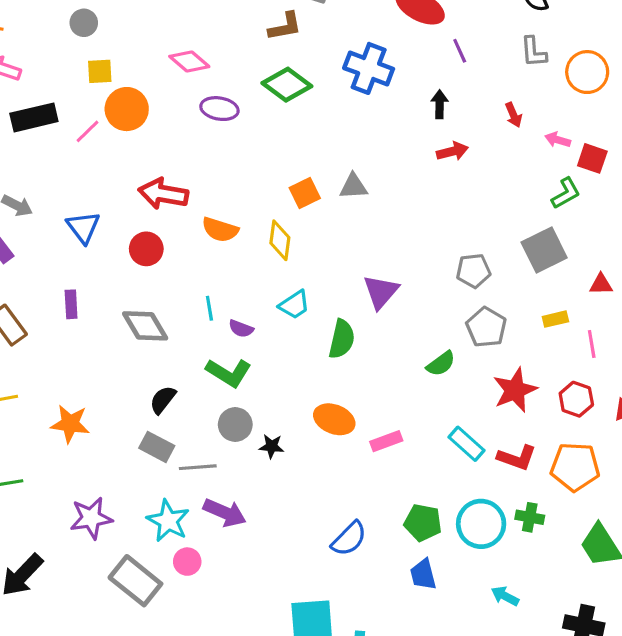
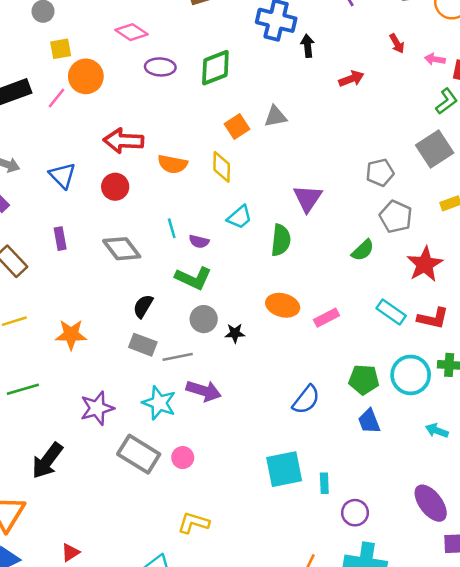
green diamond: (287, 85) -> (215, 68), moved, turned -51
black arrow: (440, 104) -> (308, 46), moved
pink circle: (187, 562) -> (183, 458), moved

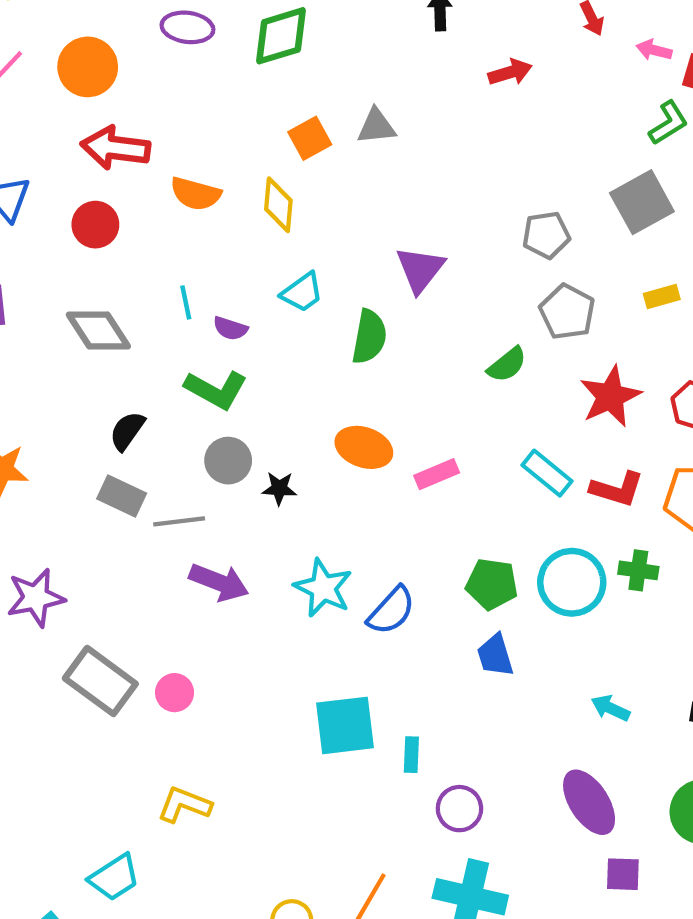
orange circle: (86, 76) -> (88, 67), moved
cyan star: (159, 403) -> (323, 588), moved
cyan arrow: (437, 431) -> (610, 708), moved

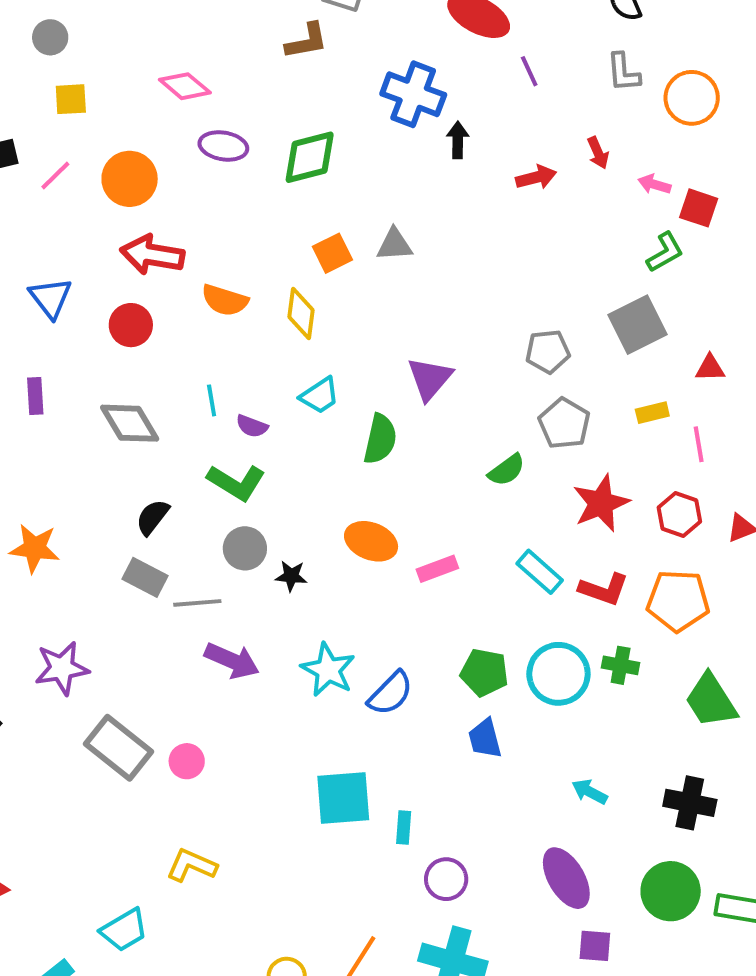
red arrow: (510, 72) -> (536, 177), moved

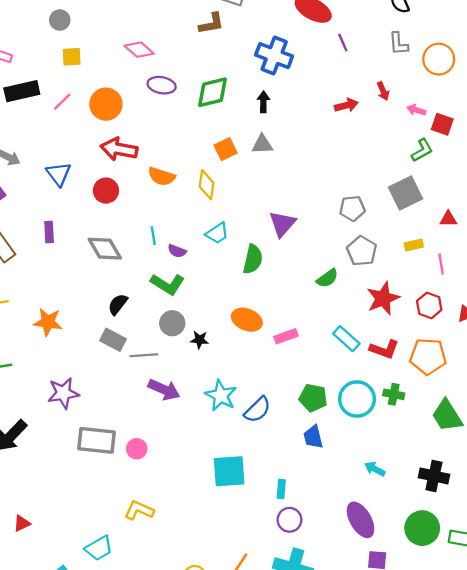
black arrow: (458, 140) -> (263, 102), moved
gray rectangle: (118, 748) -> (96, 440), turned -33
cyan rectangle: (404, 827) -> (281, 489), moved

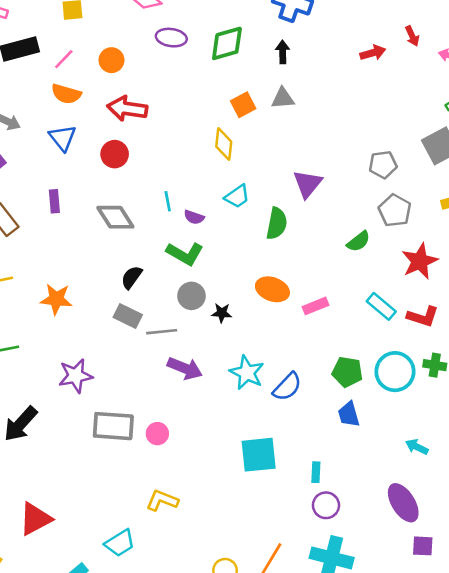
orange circle: (106, 104) -> (111, 60), size x0.7
orange semicircle: (162, 176) -> (66, 94), moved
red triangle: (22, 523) -> (35, 519), size x1.8

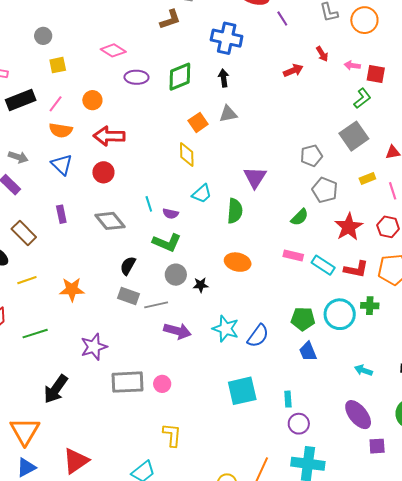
pink rectangle: (315, 306) -> (293, 256), moved, turned 42
yellow L-shape: (162, 500) -> (172, 435), turned 80

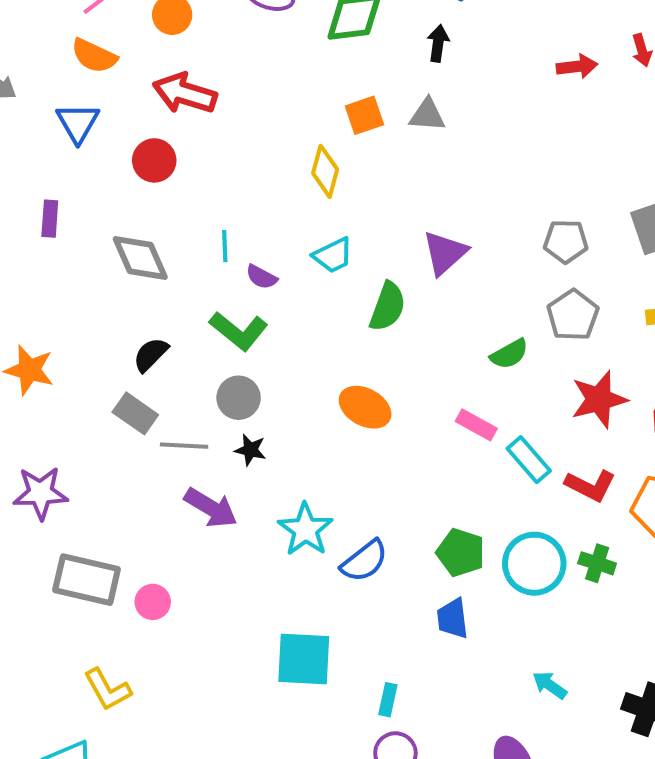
black star: (201, 285) -> (250, 450), moved
yellow L-shape: (172, 435) -> (108, 690), moved, turned 130

